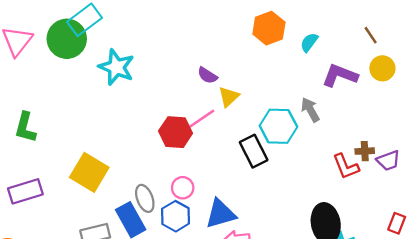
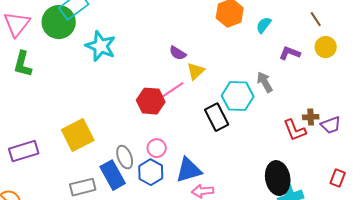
purple L-shape: (340, 75) -> (290, 53), size x0.7
green L-shape: (25, 127) -> (23, 64), moved
yellow square: (89, 172) -> (78, 135), turned 32

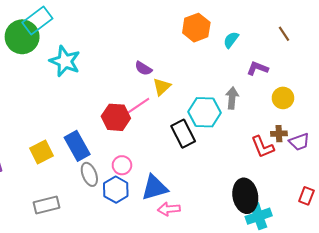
yellow circle: (326, 47) -> (283, 98), moved
gray arrow: (265, 82) -> (232, 98), turned 35
yellow square: (78, 135) -> (41, 152), size x0.7
blue rectangle: (113, 175) -> (77, 146), moved

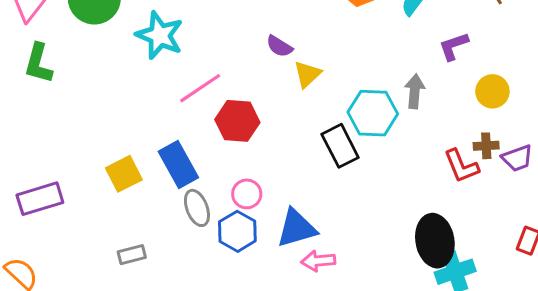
purple L-shape: (258, 68) -> (454, 46), turned -40
pink line: (136, 107) -> (200, 88), moved
gray rectangle: (47, 205) -> (132, 255), size x0.7

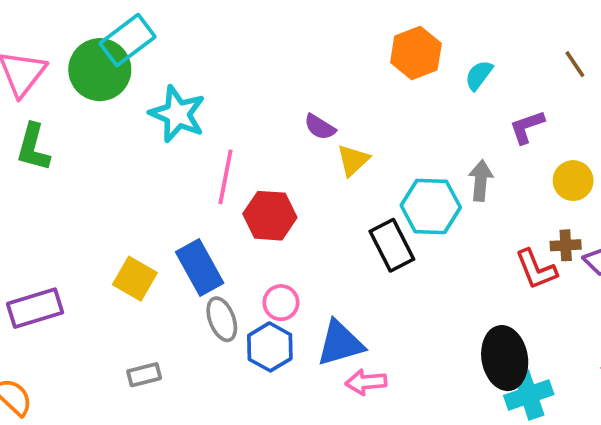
pink line: (200, 88) -> (225, 177), turned -45
yellow square: (124, 174) -> (135, 279), turned -33

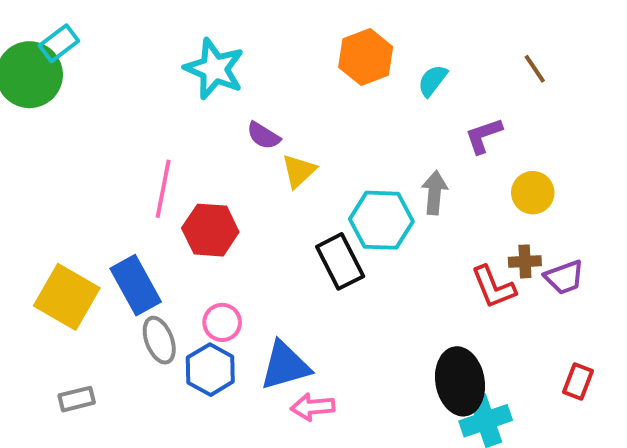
cyan rectangle: (127, 40) -> (59, 43), size x0.7
cyan star: (177, 114) -> (214, 69), moved
yellow square: (135, 279) -> (67, 297), size x1.4

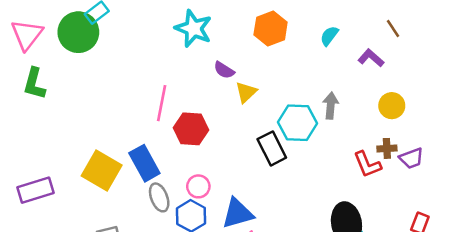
orange hexagon: (366, 57) -> (271, 28), moved
purple L-shape: (484, 136) -> (371, 58), moved, turned 60

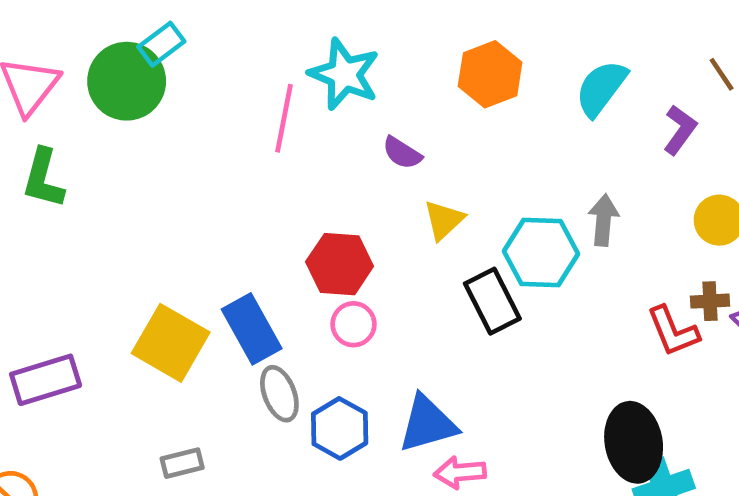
cyan semicircle: (329, 36) -> (601, 88), size x1.5
purple L-shape: (371, 58) -> (680, 130), turned 85
yellow triangle: (246, 92) -> (444, 220), moved
pink line: (162, 103) -> (284, 118), moved
pink circle: (198, 186) -> (353, 324), moved

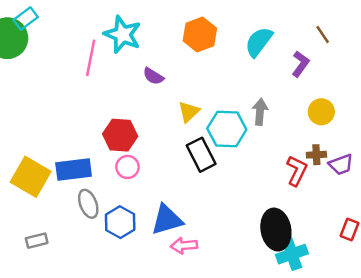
yellow triangle: (444, 220) -> (189, 112), moved
blue rectangle: (252, 329) -> (74, 169), turned -68
red L-shape: (673, 331) -> (297, 171), turned -132

